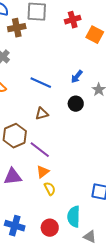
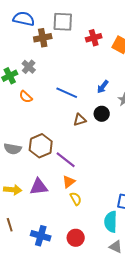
red cross: (73, 20) -> (94, 38), moved
brown triangle: (42, 114) -> (80, 120), moved
cyan semicircle: (74, 217) -> (111, 222), moved

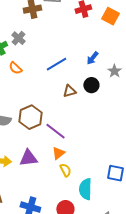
blue line: (67, 93) -> (56, 64), turned -55
cyan semicircle: (111, 222) -> (85, 189), moved

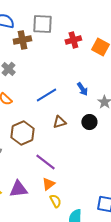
blue arrow: (92, 58) -> (82, 89), turned -72
black circle: (91, 85) -> (89, 122), moved
brown hexagon: (30, 117) -> (22, 133), moved

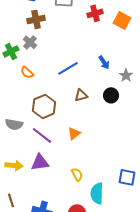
brown cross: (22, 40) -> (36, 19), moved
purple line: (45, 162) -> (42, 135), moved
orange triangle: (48, 184) -> (74, 133), moved

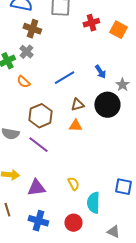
brown cross: (36, 19) -> (32, 29), turned 30
black circle: (111, 95) -> (107, 105), size x1.6
orange triangle: (74, 133) -> (75, 126), moved, turned 40
purple triangle: (40, 162) -> (36, 188), moved

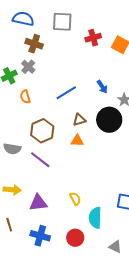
orange semicircle: (23, 82) -> (25, 97), turned 32

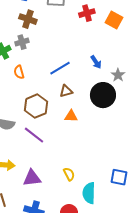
gray cross: (28, 67) -> (22, 42), turned 32
brown triangle: (79, 120) -> (66, 91), moved

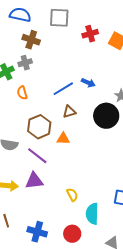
blue arrow: (96, 62) -> (88, 83), moved, turned -32
orange triangle: (71, 116) -> (63, 139), moved
purple triangle: (32, 178) -> (34, 181), moved

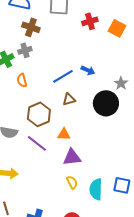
orange triangle: (63, 139) -> (64, 134), moved
purple triangle: (34, 181) -> (72, 157), moved
cyan semicircle: (92, 214) -> (96, 189), moved

